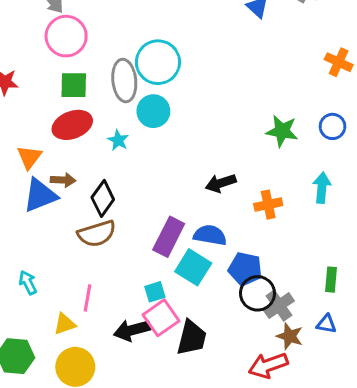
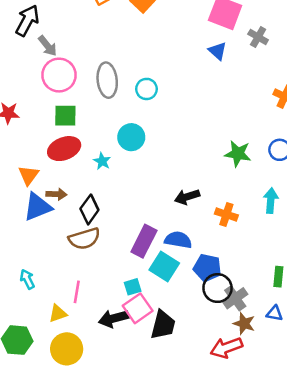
cyan circle: (158, 62) -> (146, 89), moved, size x0.6
gray ellipse: (124, 81) -> (107, 80), moved
orange cross: (268, 205) -> (226, 215), turned 30

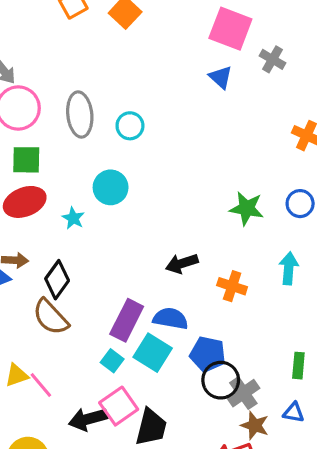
brown semicircle: (84, 239) -> (51, 317), turned 64
cyan square: (133, 287) -> (112, 361), moved, turned -36
pink line: (77, 292) -> (41, 385), turned -50
yellow triangle: (58, 313) -> (17, 375), moved

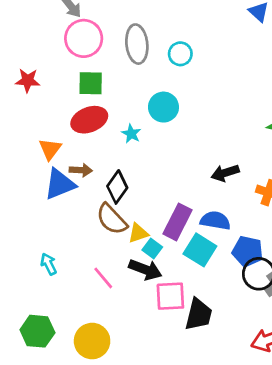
cyan square: (112, 361) -> (152, 249), moved
yellow triangle: (17, 375) -> (138, 233), moved
pink square: (119, 406) -> (170, 296), turned 32
black arrow: (88, 419) -> (145, 270), moved, turned -144

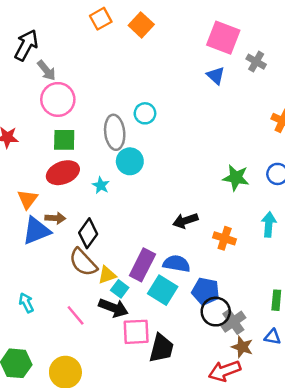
gray ellipse: (137, 44) -> (115, 132), moved

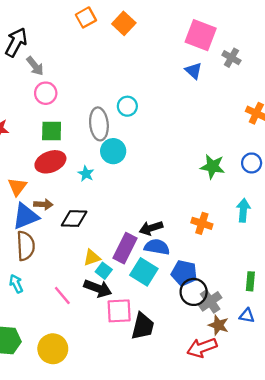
pink circle: (58, 99) -> (46, 93), size x0.7
black arrow: (185, 221) -> (151, 228), moved
black diamond: (88, 233) -> (74, 219), turned 56
brown semicircle: (83, 262) -> (26, 246), moved, turned -140

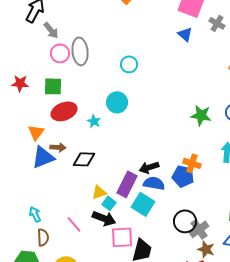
gray ellipse: (99, 124) -> (80, 51), moved
green square: (52, 131) -> (53, 86), moved
brown semicircle: (26, 246) -> (43, 237), moved, size x0.7
blue pentagon: (184, 273) -> (183, 176), moved

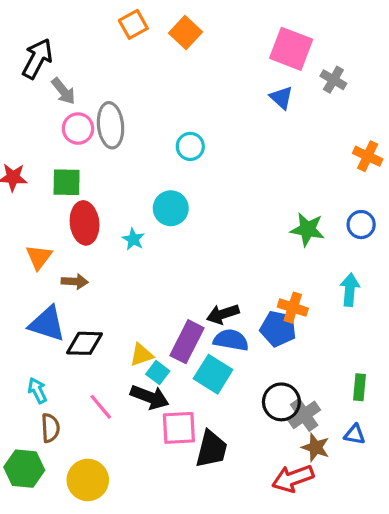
red ellipse: (64, 111) -> (85, 223), turned -75
blue triangle: (43, 157) -> (47, 324), moved, turned 40
black diamond: (84, 159) -> (85, 343), moved

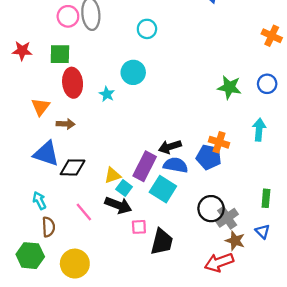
pink square: (179, 428) -> (139, 227), size x0.6
blue triangle: (355, 434) -> (263, 231), turned 35

